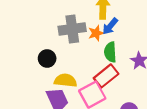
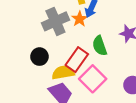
green semicircle: (110, 52) -> (100, 46), moved
red rectangle: (106, 76) -> (77, 60), moved

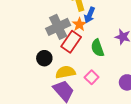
red rectangle: (77, 60) -> (71, 42), moved
pink square: (93, 79) -> (92, 77), size x0.6

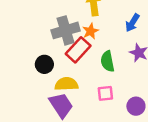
blue arrow: (90, 15) -> (132, 23), moved
pink square: (92, 77) -> (105, 93), moved, turned 32

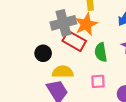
orange star: (90, 31) -> (86, 24), size x1.5
red rectangle: (78, 50) -> (74, 41), turned 75

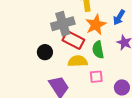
orange star: (86, 24) -> (96, 25), moved
yellow semicircle: (63, 72) -> (78, 61), moved

